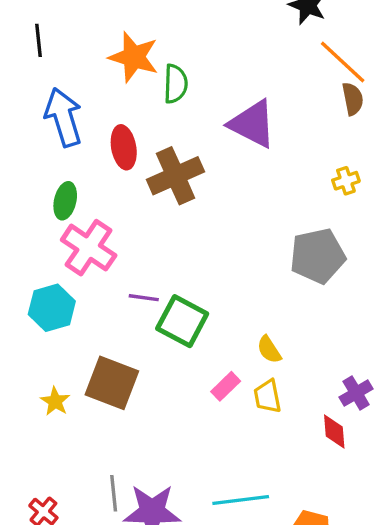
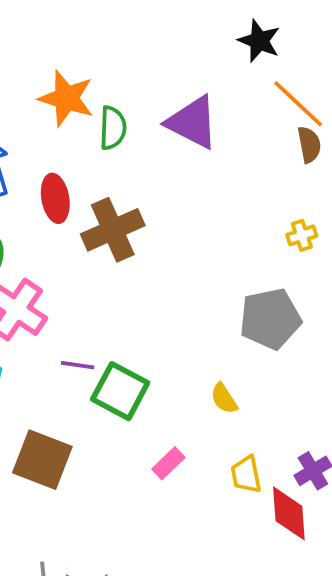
purple triangle: (252, 124) -> (192, 122), moved
yellow semicircle: (269, 350) -> (224, 398), moved
yellow trapezoid: (267, 396) -> (246, 474), moved
red diamond: (334, 431) -> (289, 513), size x1.4

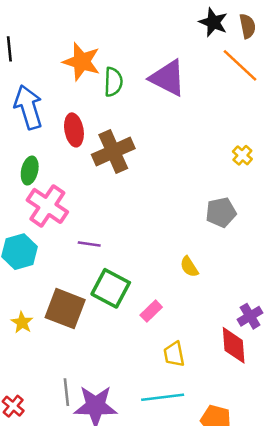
brown semicircle: (309, 145) -> (247, 26), moved
yellow cross: (302, 235) -> (242, 155), turned -30
gray pentagon: (270, 319) -> (221, 212), size x0.7
green square: (120, 391) -> (111, 288), moved
yellow trapezoid: (246, 474) -> (174, 354), moved

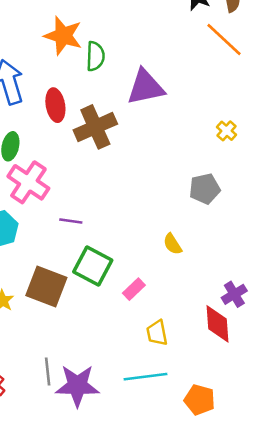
purple triangle: (168, 78) -> (145, 87), moved, turned -39

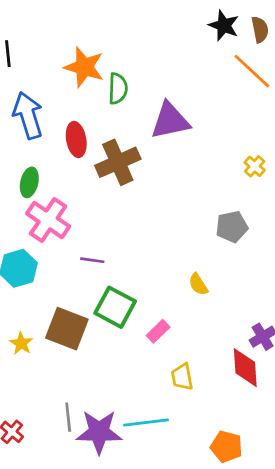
cyan line: (145, 377) -> (146, 422), moved

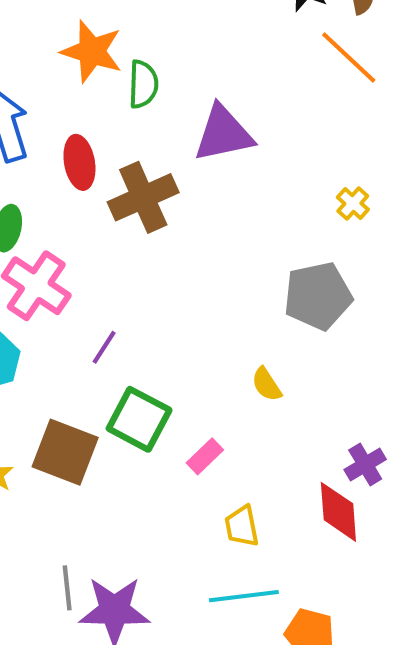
gray pentagon: (232, 227) -> (318, 296), size x1.4
purple line: (92, 260) -> (104, 347), turned -65
cyan line: (146, 422) -> (244, 596), moved

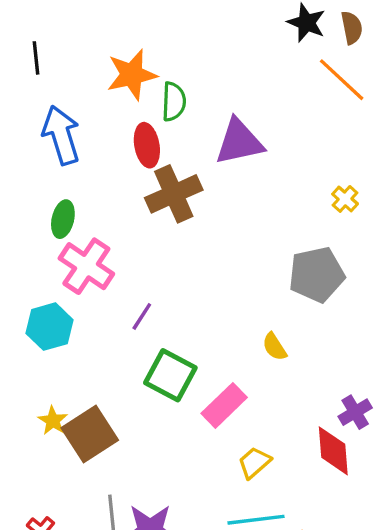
orange star: (92, 51) -> (132, 75), turned -30
red ellipse: (79, 162) -> (147, 145), moved
brown square: (65, 452) -> (90, 434), moved, turned 36
pink rectangle: (205, 456) -> (224, 405), size x1.5
yellow trapezoid: (242, 526) -> (254, 463), turned 60

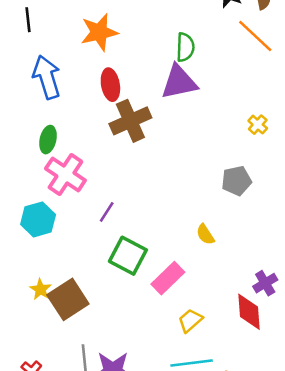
green semicircle: (174, 102) -> (185, 47), moved
gray pentagon: (316, 275) -> (236, 181), size x0.7

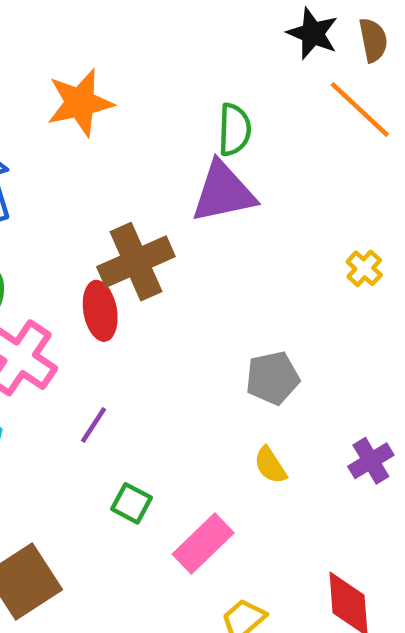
red ellipse: (110, 85) -> (100, 311), moved
gray pentagon: (236, 181) -> (272, 378), moved
green square: (128, 256) -> (132, 503), size x0.6
purple cross: (265, 283) -> (371, 461), moved

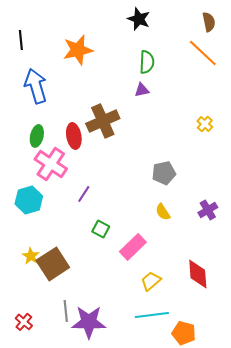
black star: (313, 33) -> (139, 19), moved
purple triangle: (223, 192) -> (142, 90), size x0.5
red ellipse: (100, 311) -> (74, 136), moved

